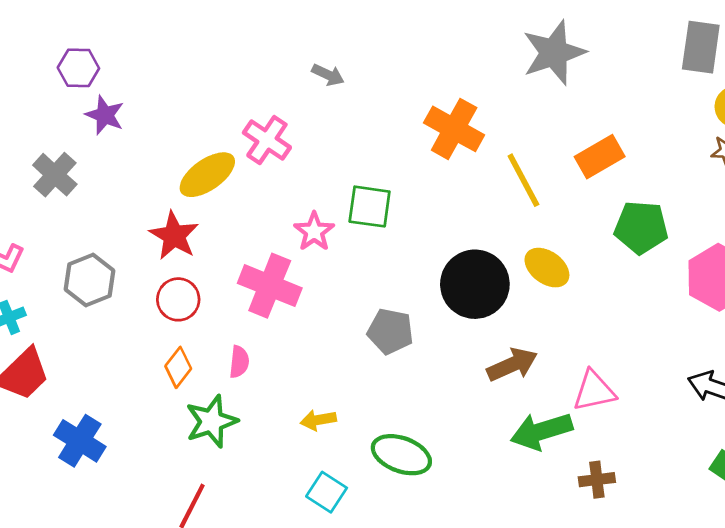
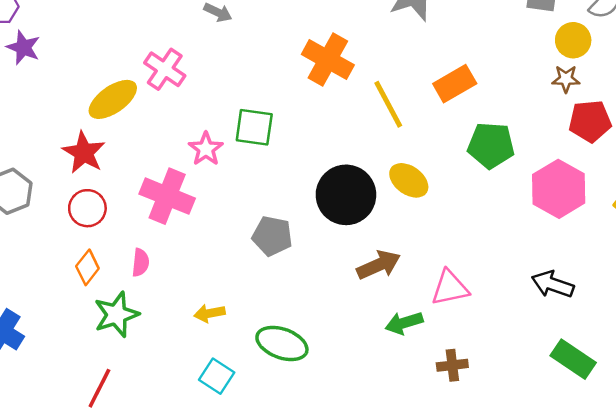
green arrow: (541, 431) -> (404, 323), size x0.7

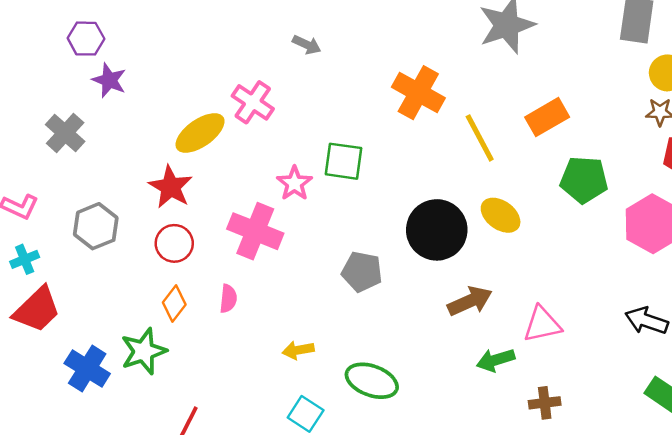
green star: (116, 314) -> (144, 351), moved

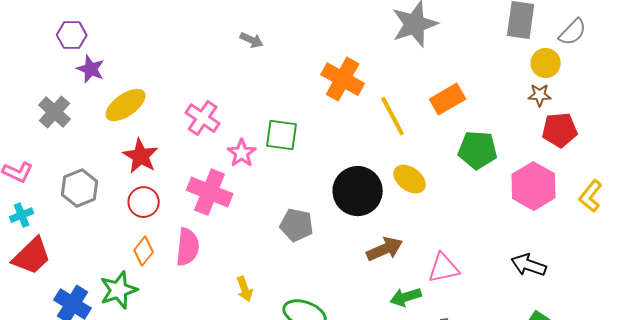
pink cross: (253, 102) -> (203, 118), moved
yellow ellipse: (200, 133) -> (126, 105), moved
pink semicircle: (228, 299) -> (188, 247), size x1.6
yellow arrow: (298, 350) -> (245, 289), turned -100

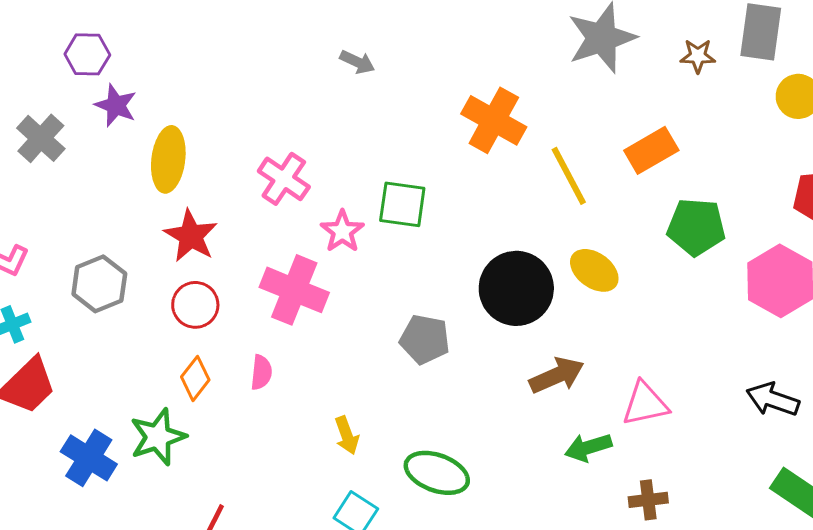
brown star: (540, 95) -> (698, 56), moved
yellow ellipse: (126, 105) -> (168, 159), turned -48
gray cross: (55, 112) -> (41, 138), moved
pink semicircle: (188, 247) -> (261, 372), size x0.6

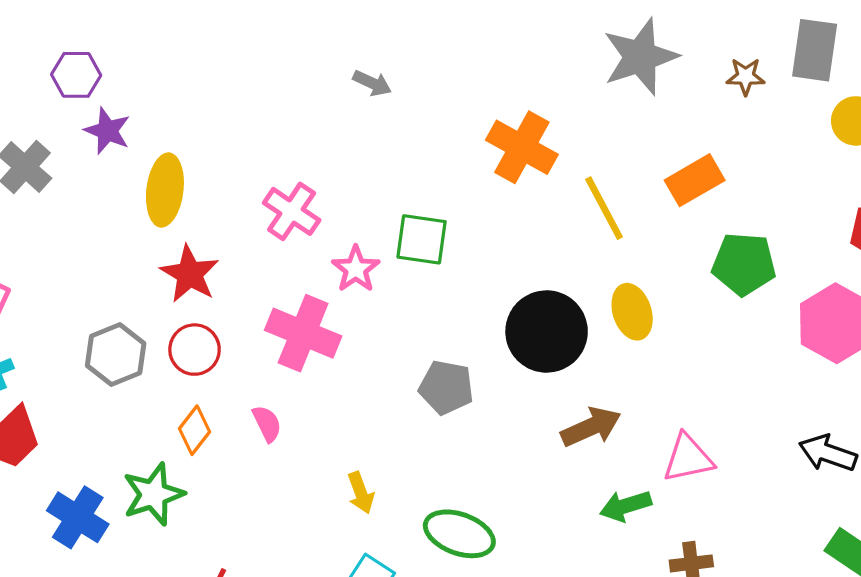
yellow ellipse: (594, 270) -> (632, 312), turned 36
gray hexagon: (99, 284) -> (116, 355), moved
pink semicircle: (261, 372) -> (267, 424), turned -32

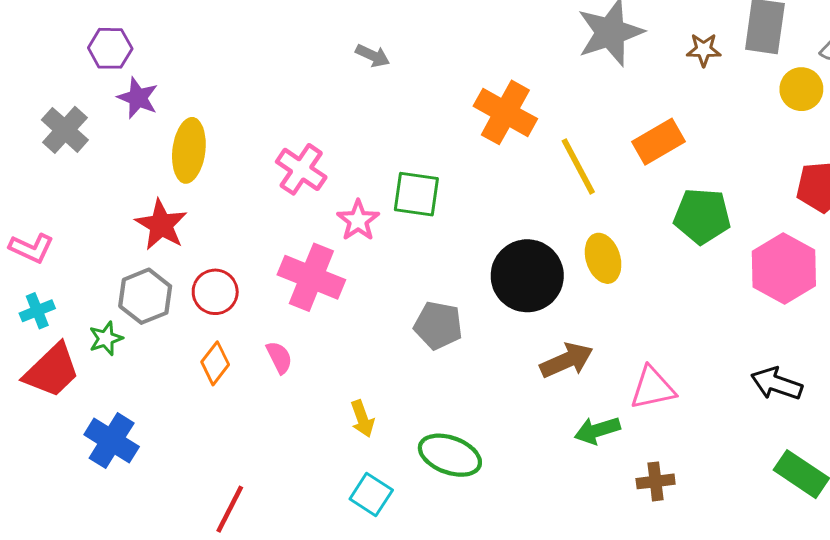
red star: (190, 274) -> (161, 225), moved
green star: (153, 494) -> (106, 338), moved, size x0.6

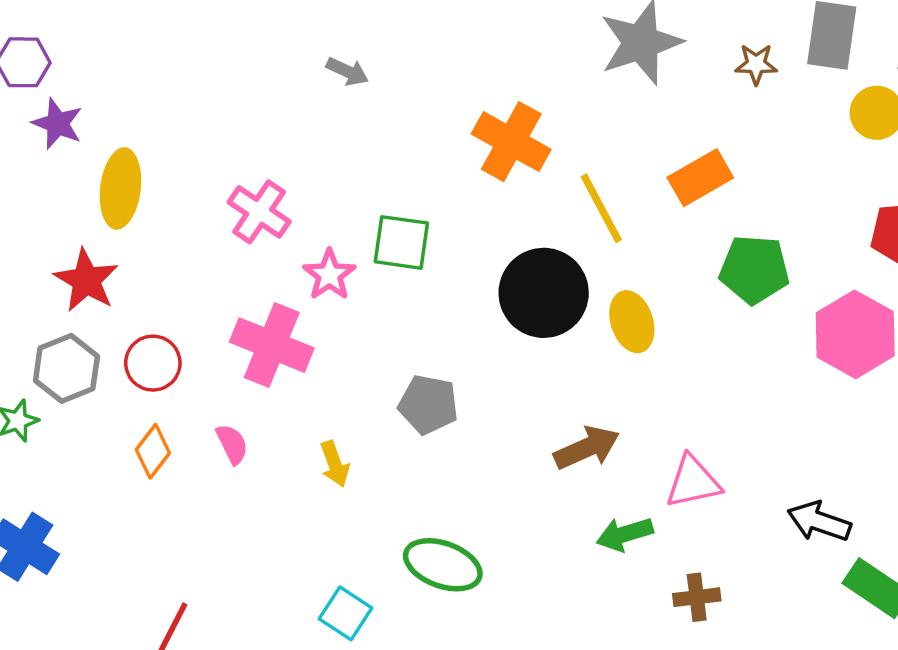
black circle: (527, 276) -> (544, 293), moved
black arrow: (777, 384) -> (819, 522), moved
yellow arrow: (362, 419) -> (335, 464), moved

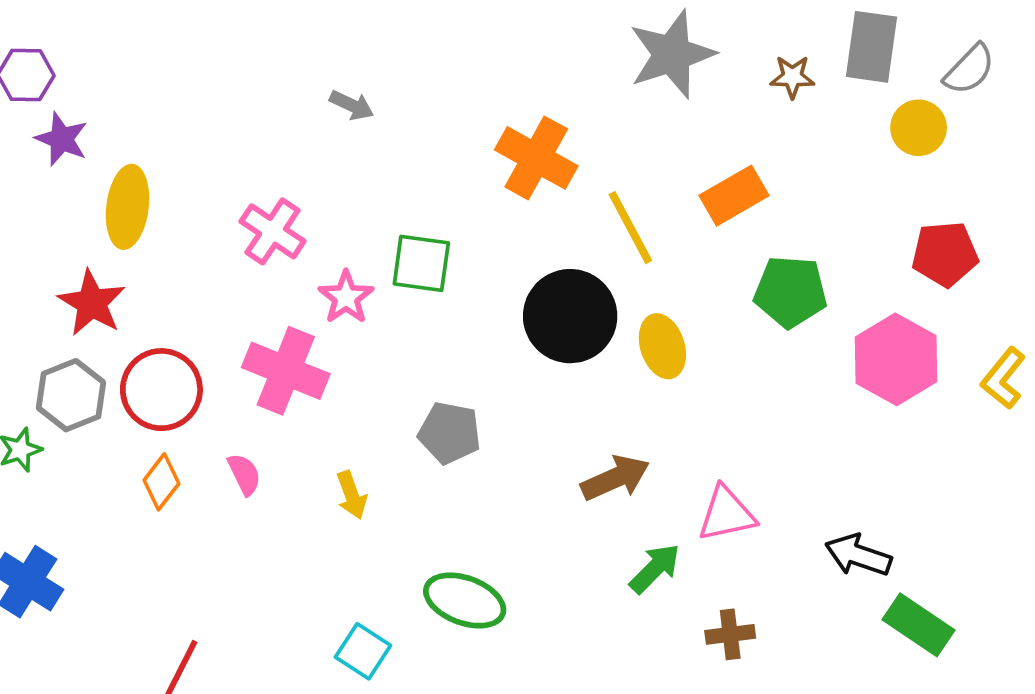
gray arrow: (347, 71) -> (352, 105), moved
red circle: (153, 363) -> (161, 390), size x1.4
green arrow: (625, 534) -> (655, 568), turned 152

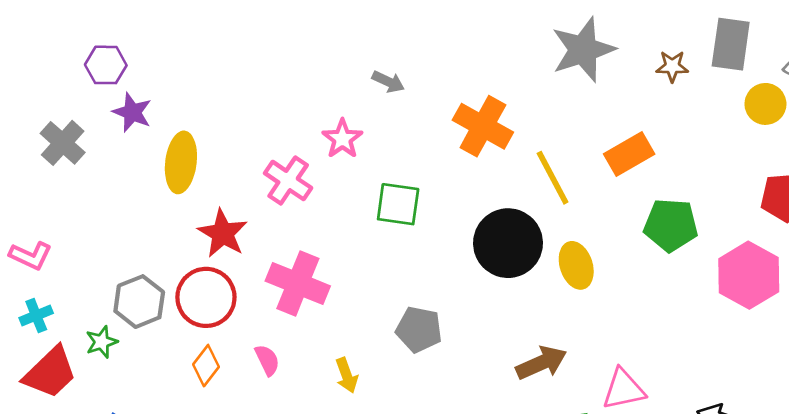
gray arrow: (352, 105) -> (388, 82), moved
pink star: (346, 297) -> (342, 139), moved
red star: (92, 303) -> (223, 233), moved

